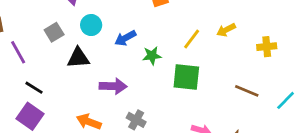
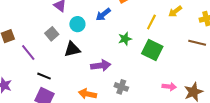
blue arrow: (125, 38) -> (103, 14), moved
green square: (186, 77) -> (152, 50), turned 30
brown line: (247, 91) -> (197, 43), moved

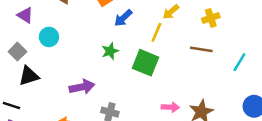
blue arrow: (103, 14) -> (123, 18), moved
yellow line: (151, 22) -> (156, 32), moved
black triangle: (72, 49) -> (29, 76), moved

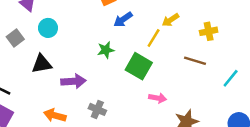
black triangle: (29, 76) -> (42, 64), moved
pink arrow: (170, 107) -> (158, 98), moved

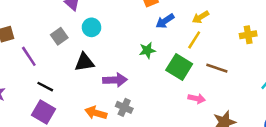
yellow arrow: (170, 20) -> (201, 17), moved
brown line: (195, 61) -> (217, 68), moved
gray cross: (97, 109) -> (124, 107), moved

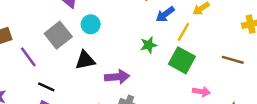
gray square: (59, 36) -> (58, 35), size x1.5
yellow line: (194, 40) -> (183, 32), moved
brown line: (217, 68) -> (233, 60), moved

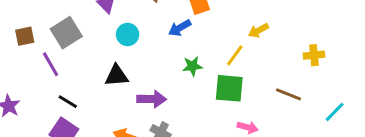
blue arrow: (165, 14) -> (180, 28), moved
gray square: (58, 35) -> (66, 33), moved
green square: (182, 60) -> (229, 88), turned -30

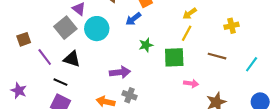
gray square: (66, 33) -> (65, 28), moved
cyan circle: (128, 34) -> (97, 29), size x1.5
yellow line: (235, 55) -> (187, 33), moved
black triangle: (116, 76) -> (72, 59), moved, turned 30

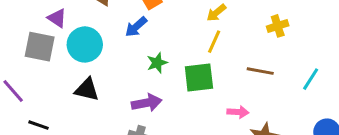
gray square: (65, 28) -> (40, 47), turned -35
black triangle: (72, 59) -> (87, 90), moved
purple arrow: (120, 72) -> (147, 103), moved
pink arrow: (191, 83) -> (238, 112), moved

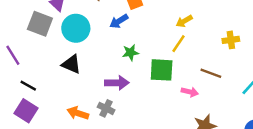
pink arrow: (238, 112) -> (190, 92), moved

